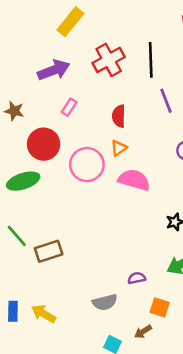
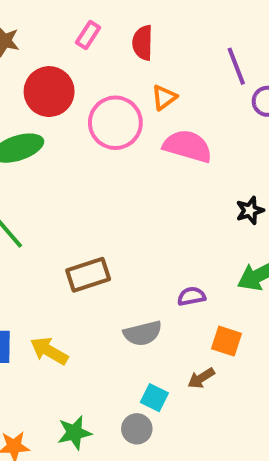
purple line: (166, 101) -> (236, 66), moved
red semicircle: (119, 116) -> (143, 43), moved
brown rectangle: (49, 251) -> (88, 275), moved

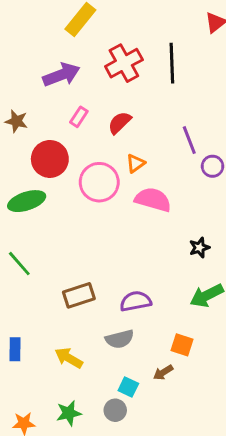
red semicircle: (143, 43) -> (120, 123), turned 45
purple semicircle: (191, 296) -> (136, 301), moved, size x1.5
yellow arrow: (49, 351) -> (69, 358), moved

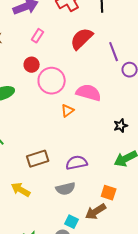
red semicircle: (120, 123) -> (82, 39), moved, size x1.4
red circle: (50, 159) -> (32, 65), moved, size x0.6
orange triangle: (136, 163) -> (68, 111), moved
yellow arrow: (69, 358) -> (21, 190), moved
brown arrow: (163, 372) -> (96, 212), size x1.5

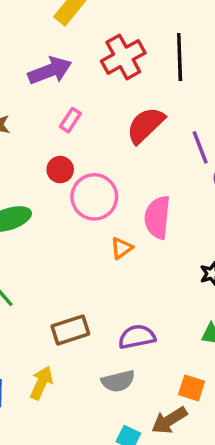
pink semicircle: (89, 93) -> (157, 217), turned -100
yellow arrow: (21, 190) -> (41, 383), turned 84

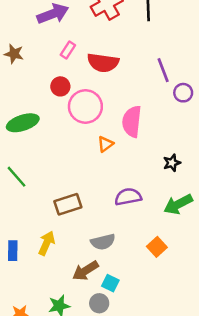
red semicircle: (145, 125) -> (103, 63), moved, turned -128
purple semicircle: (137, 337) -> (128, 197), moved
orange square: (192, 388) -> (157, 247), turned 30
brown arrow: (169, 420) -> (85, 271), moved

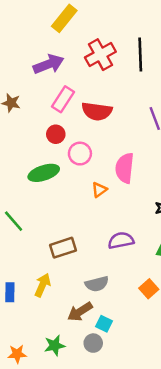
pink rectangle: (68, 50) -> (63, 99), size x1.5
pink circle: (85, 106) -> (80, 154), size x0.7
green ellipse: (23, 123) -> (44, 173), moved

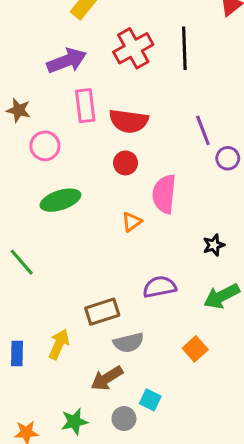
pink rectangle: (63, 99) -> (85, 106), turned -40
red circle: (56, 134) -> (125, 163), moved
pink circle: (80, 154) -> (45, 146), moved
brown rectangle: (63, 248) -> (102, 312), moved
cyan square: (104, 324) -> (150, 400), moved

